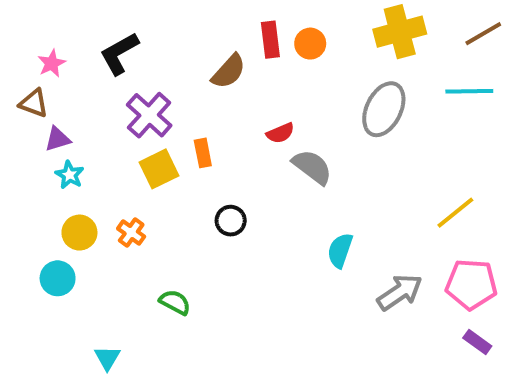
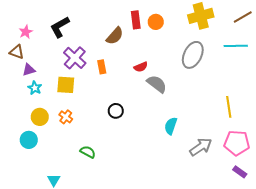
orange rectangle: (203, 153) -> (102, 67), moved
yellow square: (159, 169) -> (66, 85), moved, turned 30
yellow line: (455, 213) -> (229, 107), turned -60

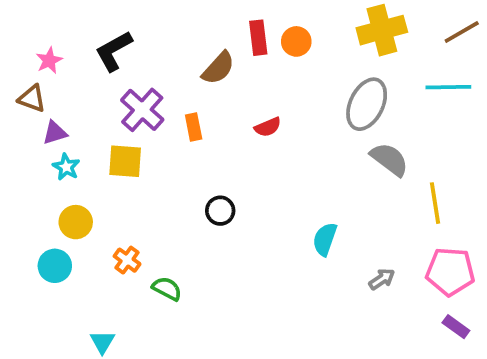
gray semicircle: (157, 84) -> (389, 159), moved
orange cross: (66, 117) -> (127, 260), moved
gray arrow: (201, 147) -> (382, 279), size x0.6

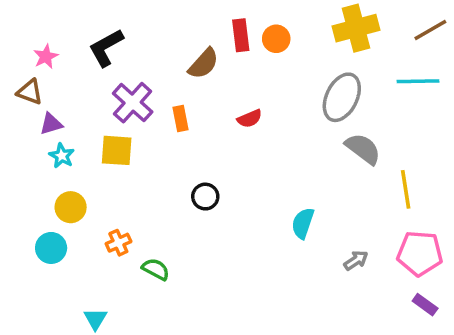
orange cross: (127, 260) -> (118, 243), turned 30

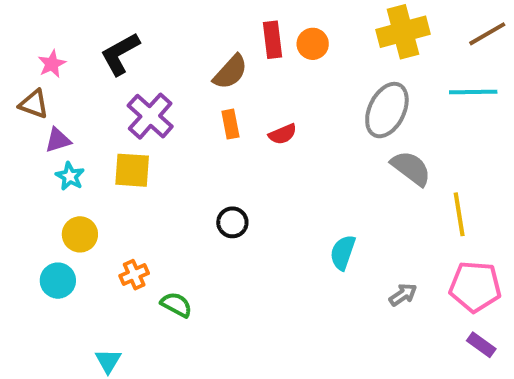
orange rectangle: (180, 119) -> (230, 124), moved

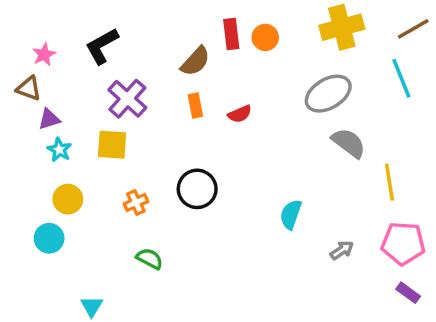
cyan line: (473, 92) -> (401, 78), turned 69
gray ellipse: (387, 110) -> (328, 94), turned 33
black circle: (232, 222) -> (197, 189), size x1.5
orange cross: (134, 275) -> (136, 203), moved

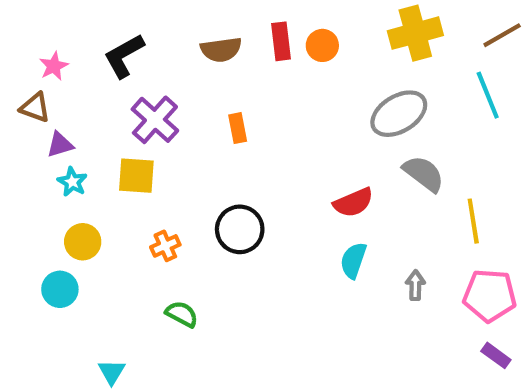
brown semicircle: (195, 61) -> (221, 50), moved, turned 40
red semicircle: (240, 114) -> (353, 203), moved, size x1.4
gray arrow: (342, 250) -> (415, 285), moved, turned -55

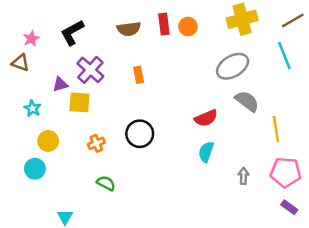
purple triangle: (60, 145) -> (60, 84), moved
cyan star: (72, 182) -> (32, 108), moved
gray arrow: (415, 285) -> (243, 176), moved

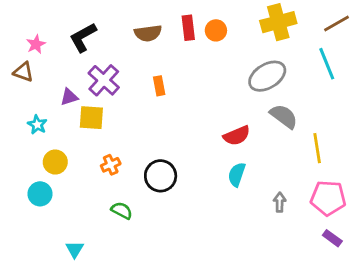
black circle: (140, 134) -> (161, 176), moved

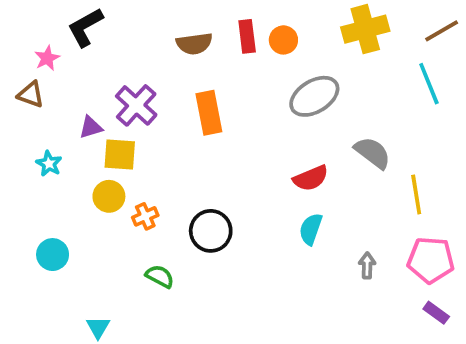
black L-shape: (83, 37) -> (85, 27), moved
gray ellipse: (267, 76) -> (314, 96), moved
orange rectangle: (159, 86) -> (209, 113), size x1.6
yellow circle: (55, 162) -> (109, 196), moved

